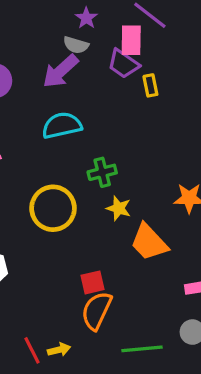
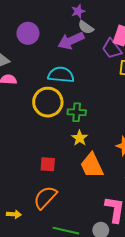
purple star: (86, 18) -> (78, 11), moved
yellow circle: (53, 208) -> (48, 102), moved
red square: (92, 282) -> (48, 164), moved

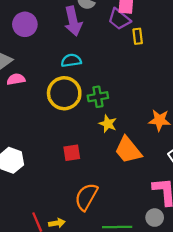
purple arrow: (71, 41) -> (73, 21), turned -65
cyan semicircle: (61, 75) -> (71, 60), size x0.7
red square: (48, 164) -> (72, 153), moved

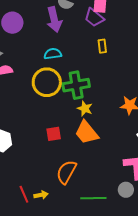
yellow rectangle: (138, 36) -> (102, 46), moved
green cross: (98, 97) -> (76, 85), size x1.5
orange trapezoid: (128, 150) -> (87, 132), moved

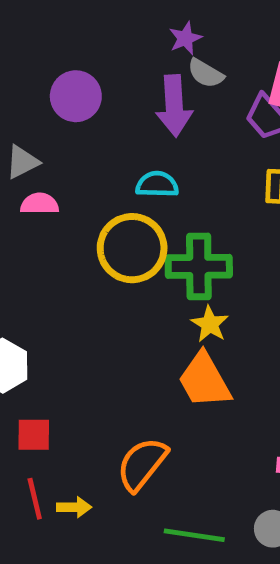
red square: (54, 134) -> (34, 435), moved

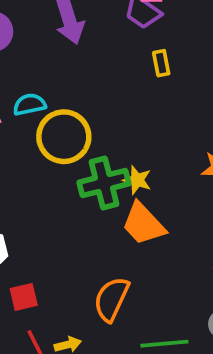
cyan semicircle: (157, 184) -> (29, 104), moved
green cross: (199, 266) -> (104, 183), moved

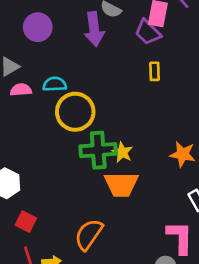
orange trapezoid: (143, 224) -> (121, 184), turned -57
red square: (24, 297) -> (26, 222), turned 30

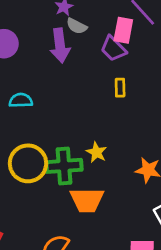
yellow circle: (75, 112) -> (28, 163), moved
yellow star: (122, 152) -> (97, 152), moved

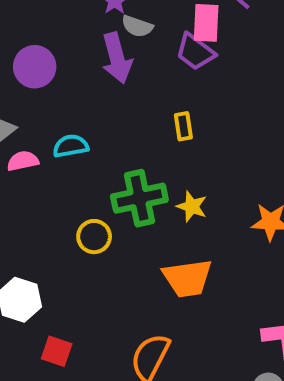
yellow rectangle: (120, 88) -> (183, 126), moved
yellow circle: (28, 163) -> (94, 237), size x0.6
green cross: (64, 166) -> (139, 198), moved

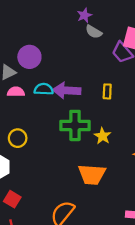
purple arrow: (117, 58) -> (67, 90), moved, turned 96
purple circle: (35, 67) -> (29, 57), moved
yellow circle: (94, 237) -> (18, 138), moved

